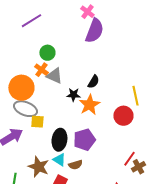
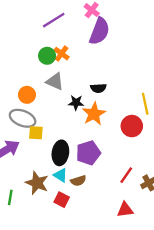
purple line: (31, 21) -> (54, 20), moved
orange cross: (41, 70) -> (62, 54), moved
black semicircle: (93, 82) -> (98, 88), turned 56
orange circle: (21, 88) -> (27, 95), moved, size x0.6
red line: (129, 159) -> (126, 175), moved

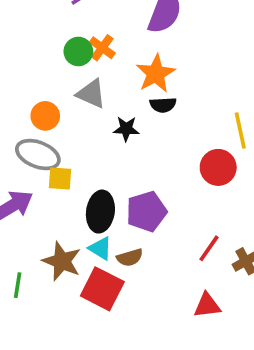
orange star: (94, 114) -> (156, 74), moved
red square: (62, 200) -> (102, 289), size x1.6

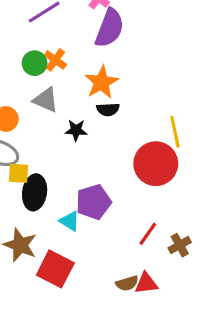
red circle: (218, 167) -> (156, 164), size x1.4
black ellipse: (100, 212) -> (35, 192), moved
cyan triangle: (100, 248) -> (70, 221), moved
brown semicircle: (130, 258) -> (127, 283), moved

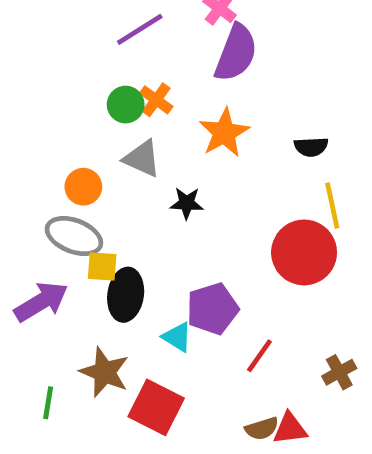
black semicircle: (108, 109) -> (311, 147), moved
red line: (148, 234) -> (259, 356), moved

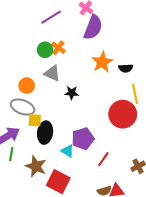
orange star: (224, 133) -> (102, 62), moved
green line: (48, 403) -> (11, 154), moved

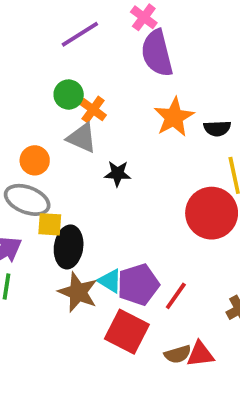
purple semicircle: (93, 27) -> (157, 53), turned 145
orange cross: (58, 48) -> (93, 110), moved
purple pentagon: (83, 139) -> (138, 285), moved
brown star: (36, 166) -> (78, 292), moved
red square: (58, 182) -> (127, 332), moved

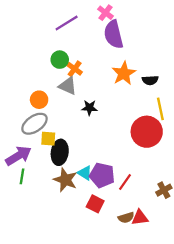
gray ellipse: (27, 200) -> (35, 124), turned -55
purple pentagon: (138, 285) -> (102, 175), turned 30
red square: (127, 332) -> (95, 204), size x0.7

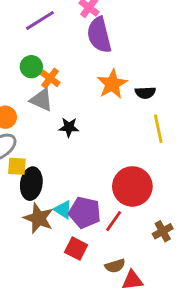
red circle: (147, 132) -> (132, 186), moved
red triangle: (140, 218) -> (132, 280), moved

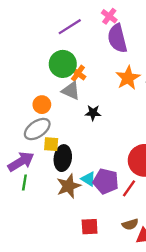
green circle: (31, 67) -> (63, 64), size x1.5
brown star: (39, 218) -> (69, 186), turned 30
red square: (76, 249) -> (90, 227), moved, turned -30

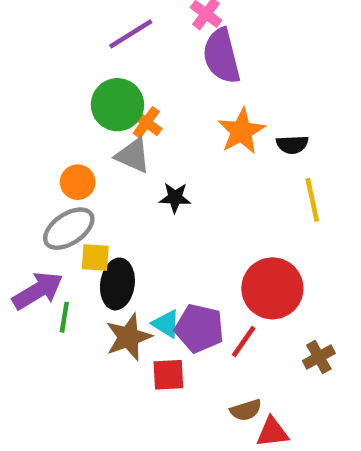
green line: (24, 182) -> (64, 317), moved
red square: (90, 227) -> (168, 375), moved

